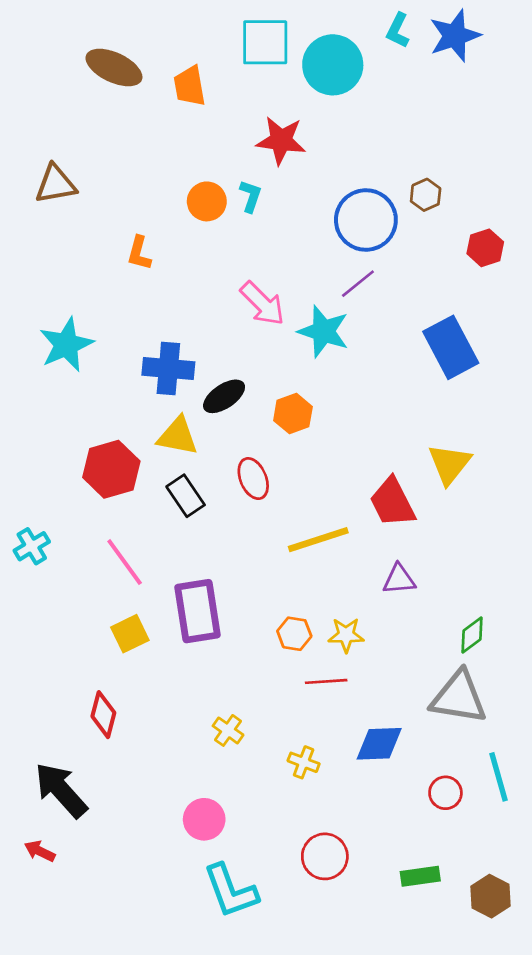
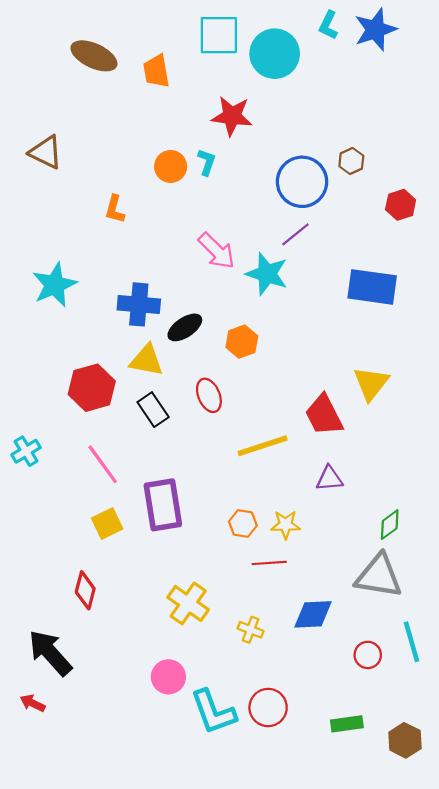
brown triangle: (56, 184) -> (46, 152), turned 36
blue rectangle: (451, 347) -> (372, 287), turned -54
yellow cross: (228, 730) -> (188, 603), size x1.6
cyan L-shape: (231, 891) -> (213, 712), moved

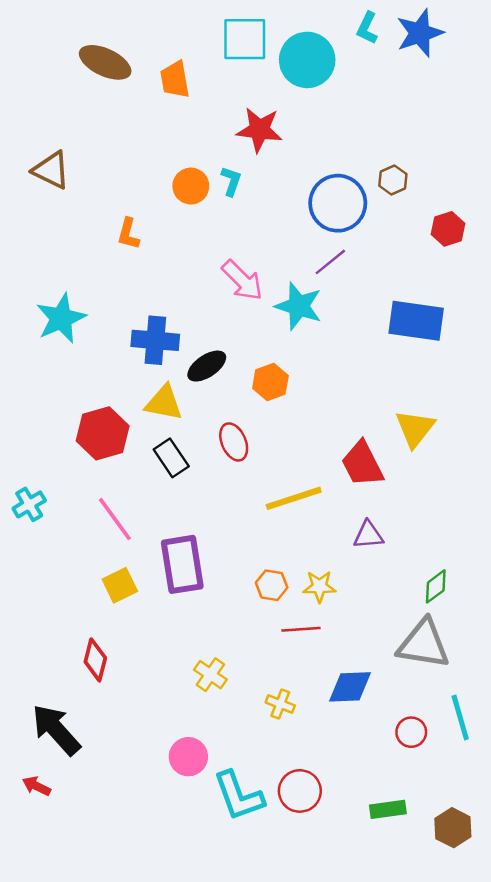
yellow cross: (188, 603) -> (210, 675), size x0.7

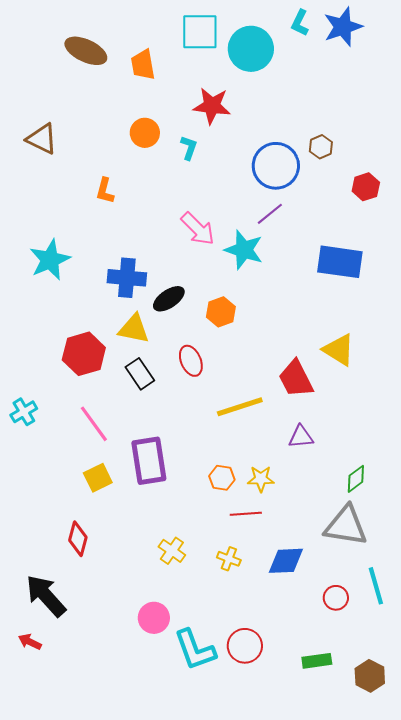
orange circle: (191, 186) -> (145, 133), moved
yellow triangle: (415, 428) -> (339, 350), turned -36
yellow cross: (280, 704) -> (229, 559), moved

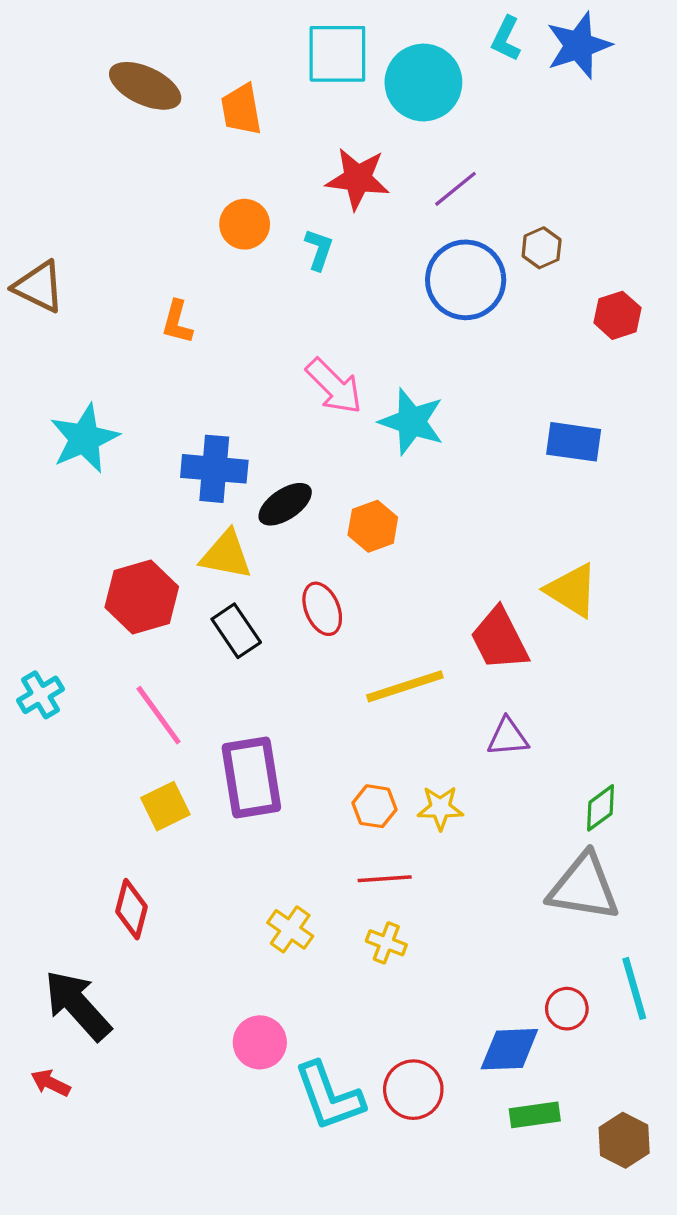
brown triangle: (42, 139) -> (39, 287), moved
purple line: (270, 214) -> (455, 189), moved
blue rectangle: (340, 262) -> (574, 442), size x0.7
red line: (246, 514) -> (385, 879), moved
blue diamond: (286, 561) -> (509, 1049), moved

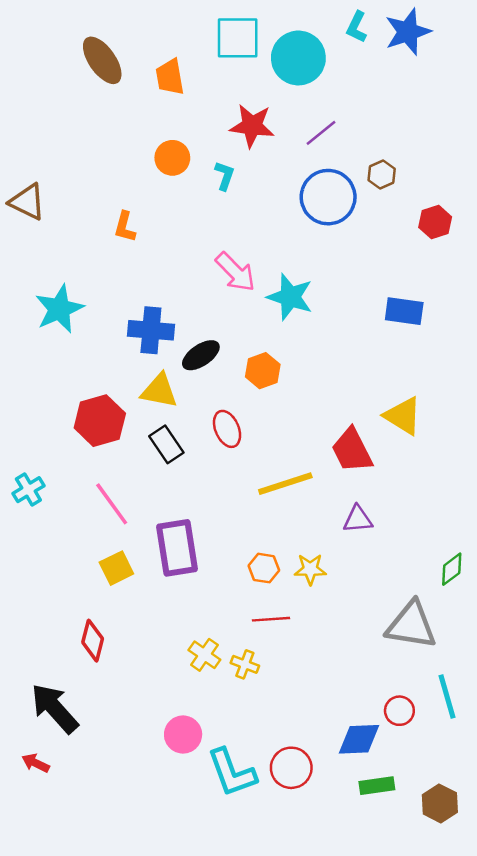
brown ellipse: (145, 86) -> (102, 60), turned 30
green diamond: (601, 808) -> (452, 569), moved
yellow cross: (386, 943) -> (245, 664), moved

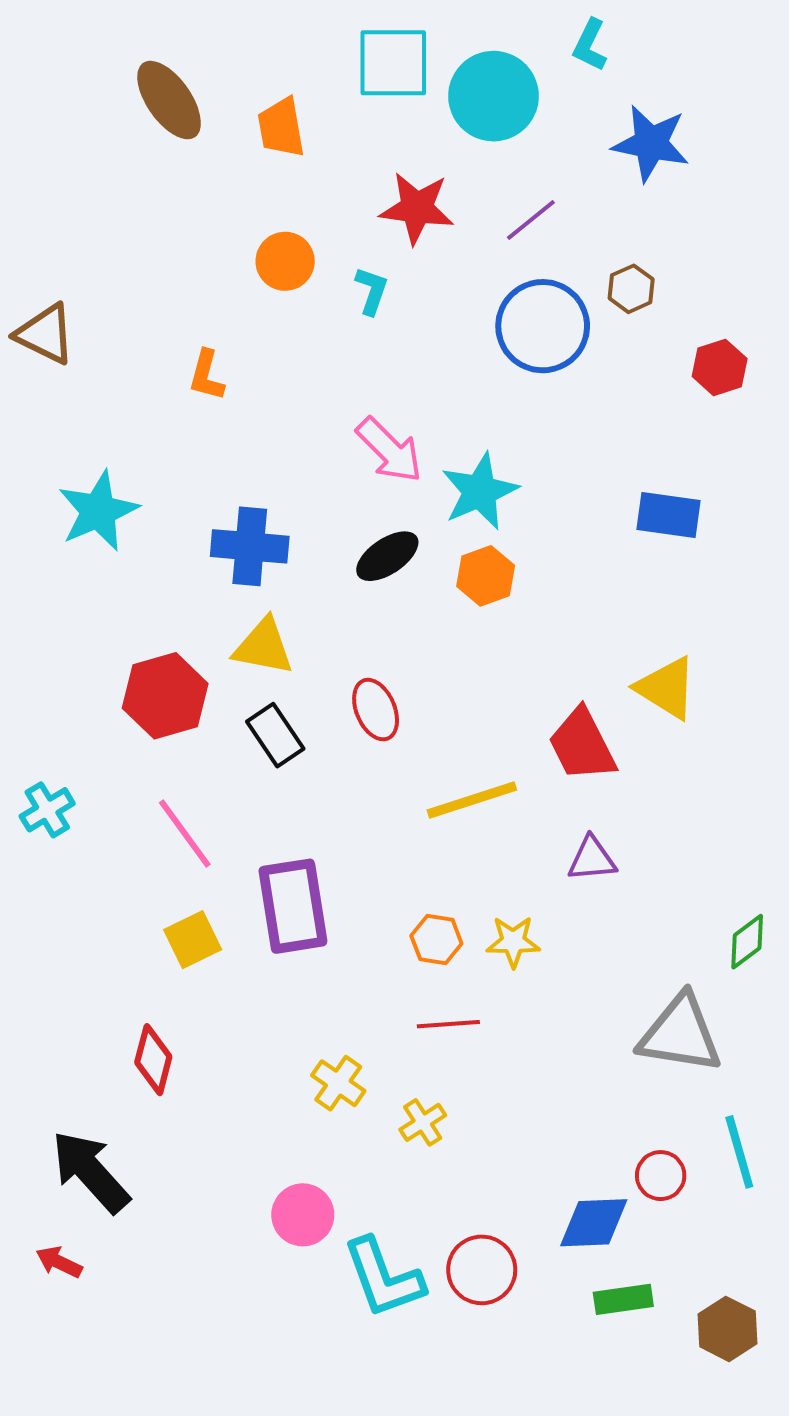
blue star: (408, 32) -> (651, 143), moved, turned 30
cyan star: (290, 297) -> (480, 491), turned 30
black ellipse: (201, 355) -> (387, 556), moved
orange hexagon: (263, 371) -> (486, 576), moved
yellow cross: (245, 664) -> (423, 1122), moved, turned 36

